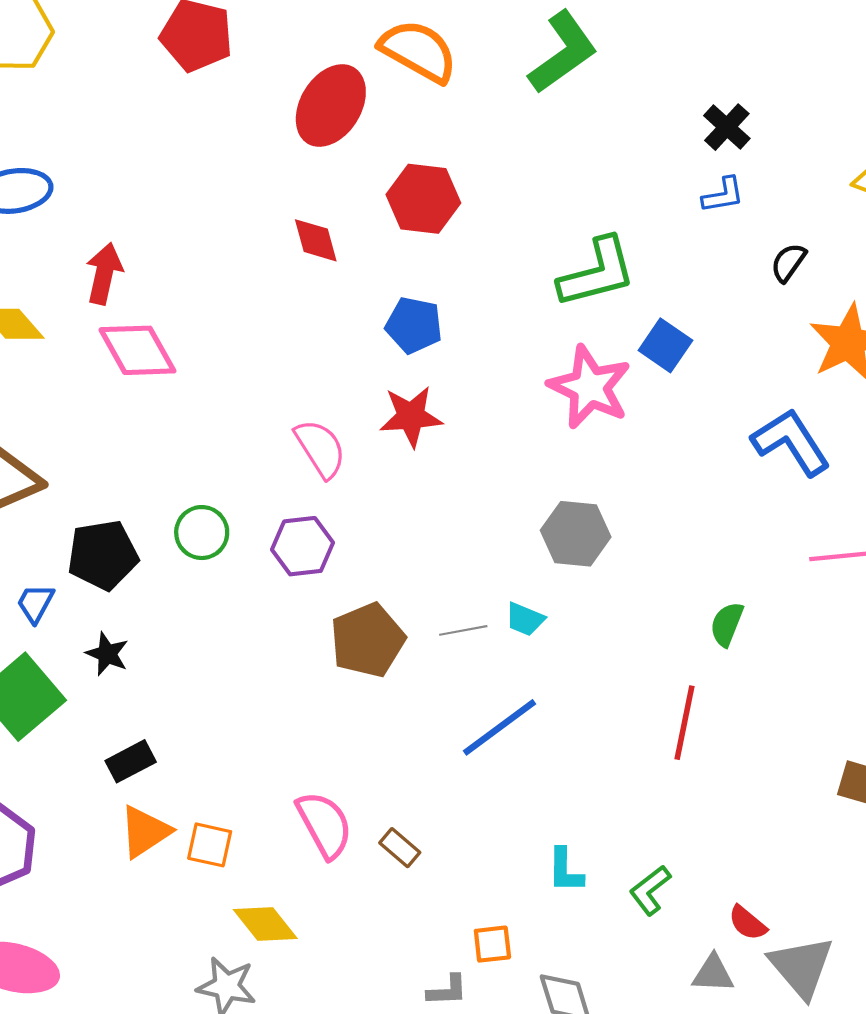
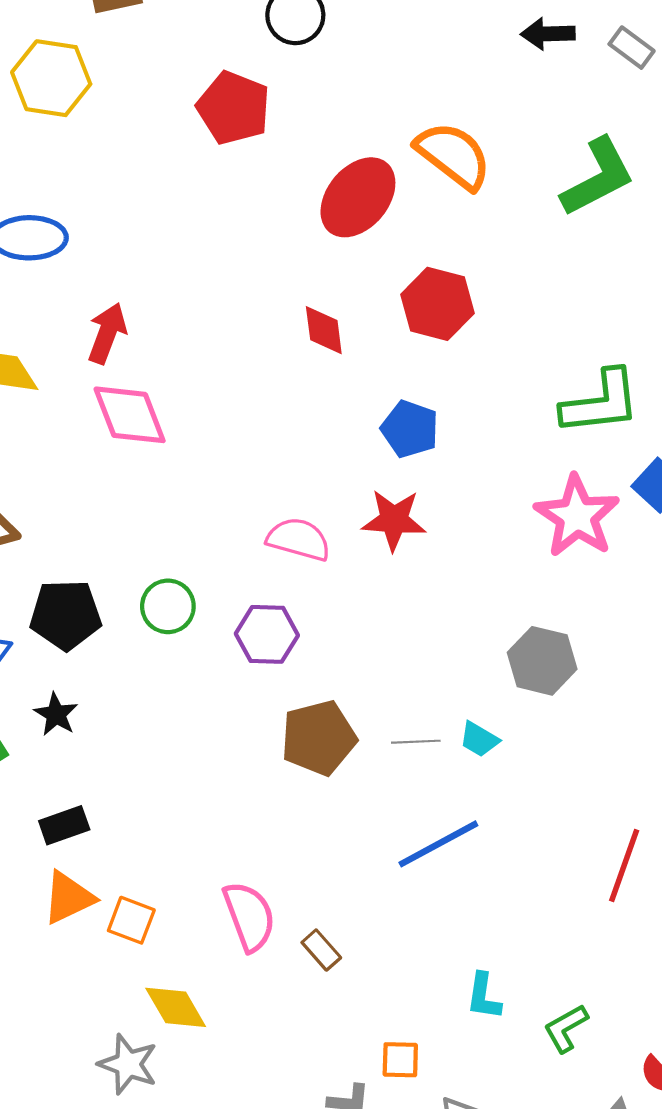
pink semicircle: (320, 449) -> (299, 539), turned -50

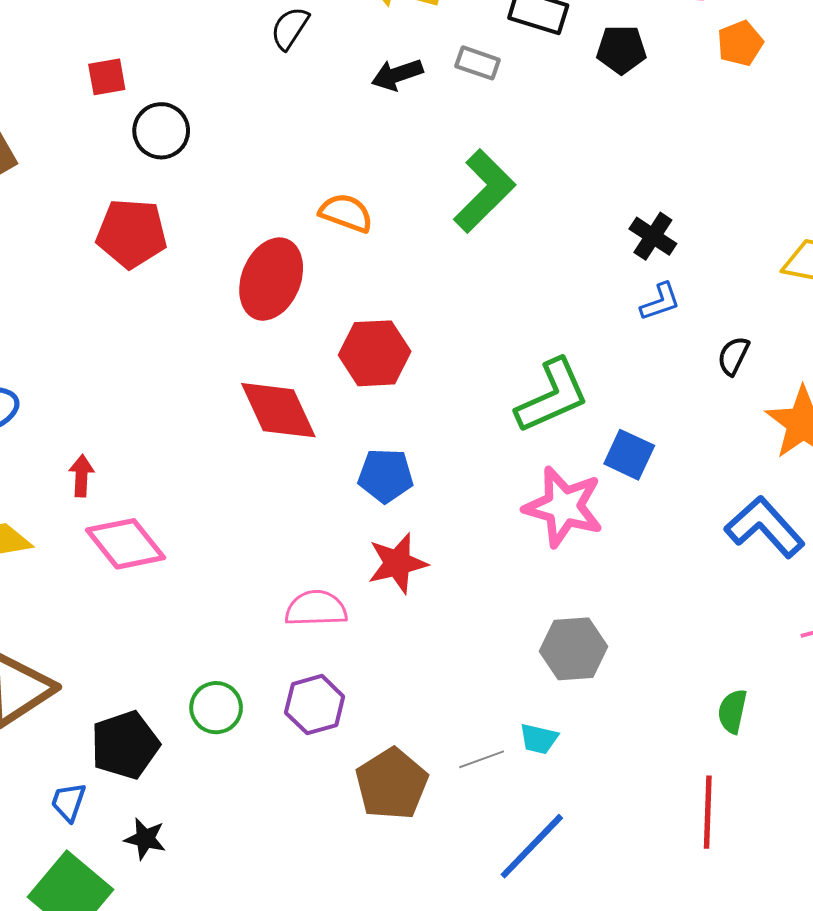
orange semicircle: (453, 155) -> (346, 213), size x0.7
red diamond: (324, 330) -> (278, 410), size x1.6
red arrow: (107, 333) -> (81, 476), size x0.7

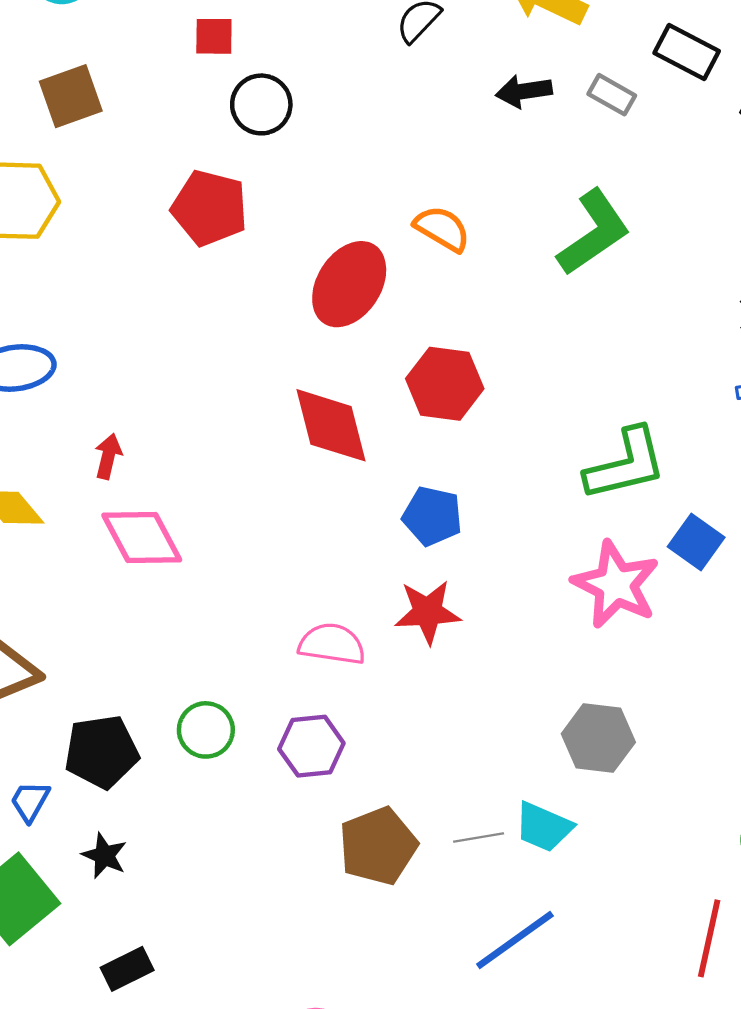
cyan trapezoid: (539, 739) -> (544, 827), size x1.4

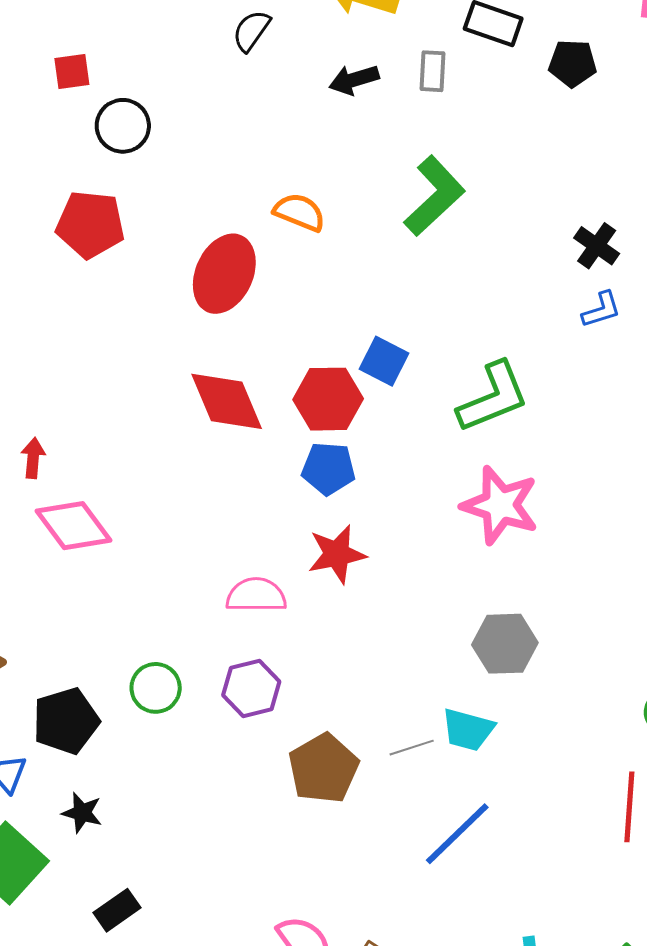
gray rectangle: (612, 95) -> (432, 71), turned 72
red hexagon: (445, 384) -> (328, 399), moved
blue square: (696, 542) -> (384, 361), moved

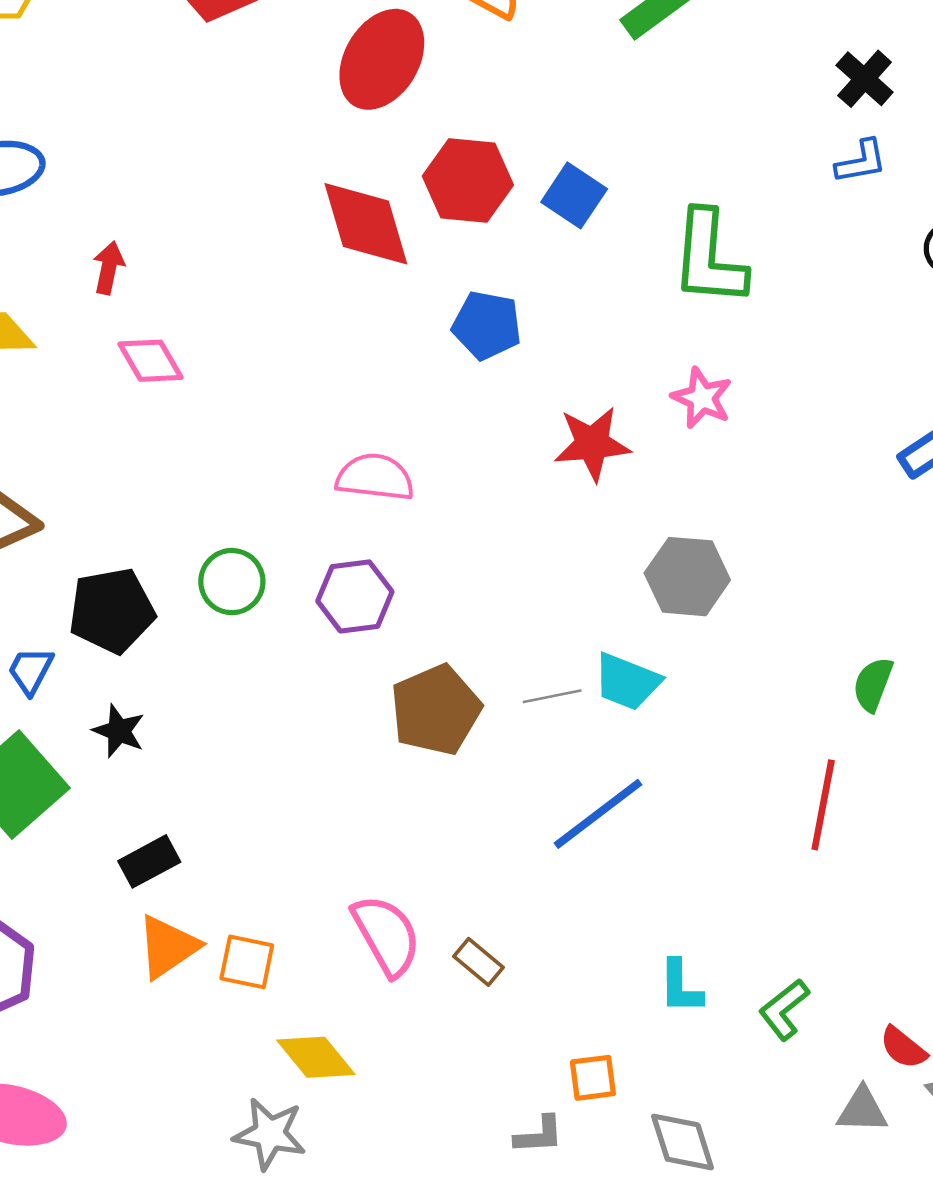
green L-shape: (493, 397) -> (709, 258), turned 110
red hexagon: (328, 399) -> (468, 180), moved
pink star: (500, 505) -> (702, 398), size x0.6
pink diamond: (73, 526) -> (151, 361), size x0.7
red star: (337, 554) -> (592, 444), moved

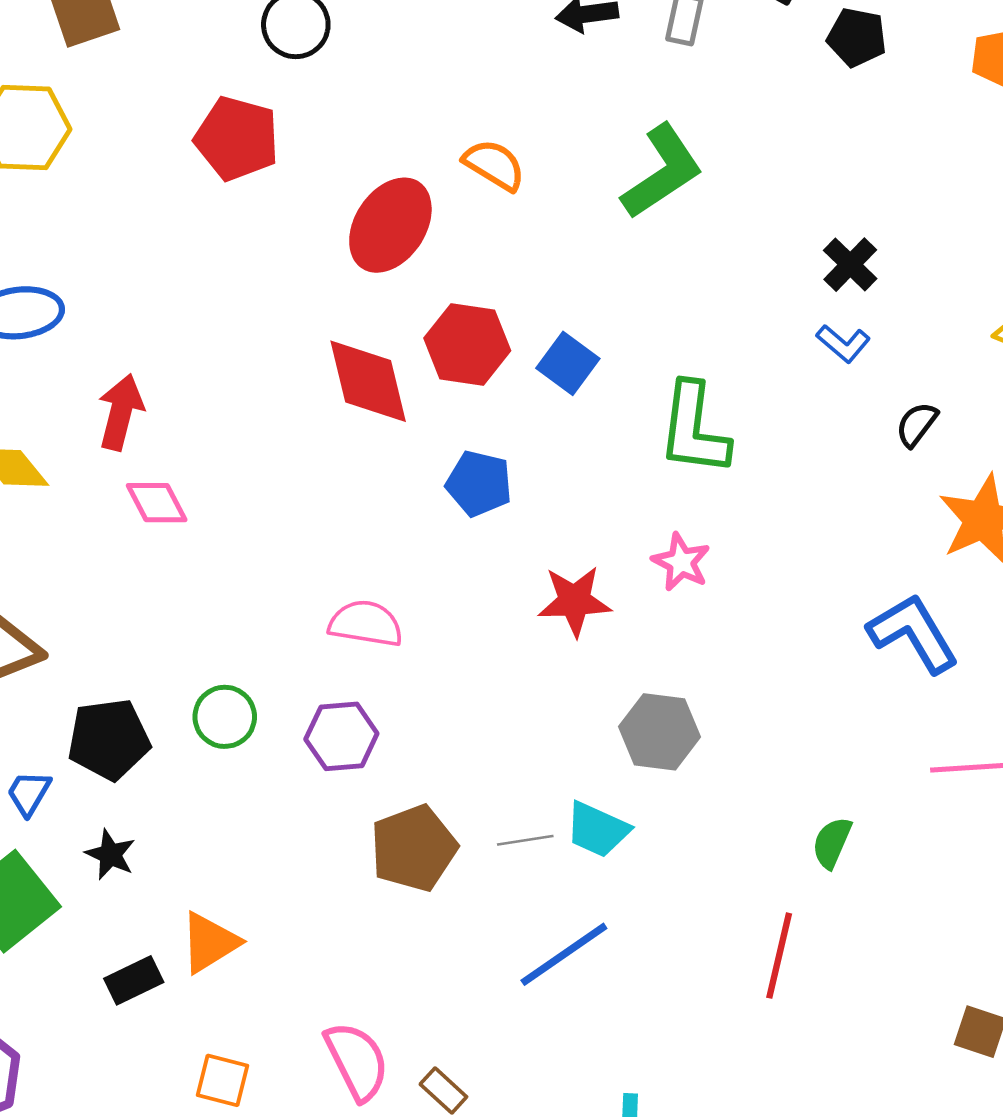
blue L-shape: (861, 162) -> (843, 343), turned 48
red arrow: (109, 268) -> (121, 412), size x1.5
orange triangle: (168, 947) -> (209, 943), moved

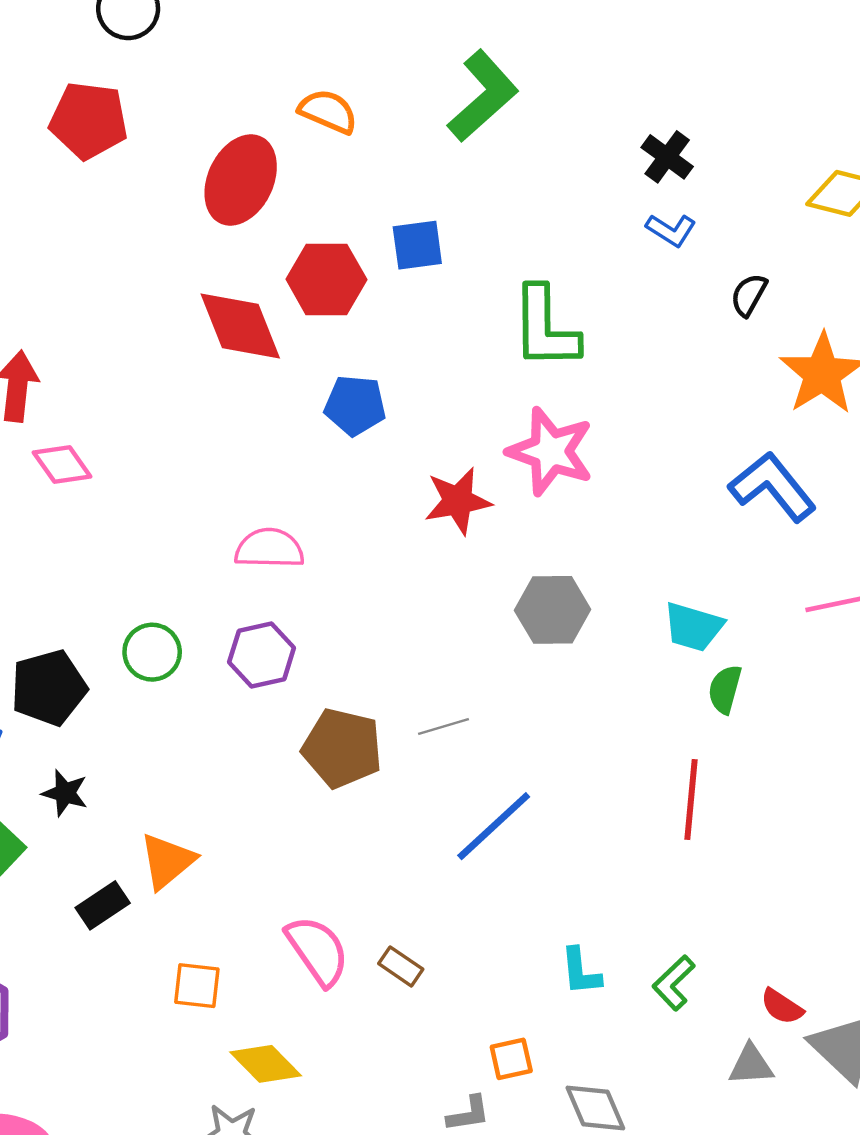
blue square: (568, 363) -> (417, 245), moved, turned -36
pink star: (681, 562) -> (551, 451), size x1.6
cyan trapezoid: (597, 830) -> (693, 627), moved
brown pentagon: (414, 848) -> (342, 748), turned -30

